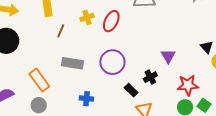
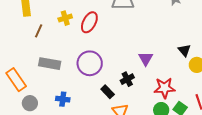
gray circle: (39, 105) -> (30, 103), moved

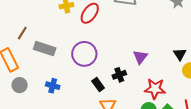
brown line: (39, 31) -> (22, 33), moved

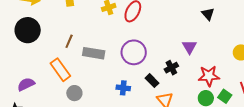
black triangle: (180, 54) -> (208, 14), moved
blue cross: (53, 86) -> (123, 88), moved

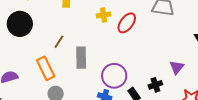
purple circle: (134, 52) -> (114, 76), moved
gray rectangle: (94, 53) -> (81, 58), turned 70

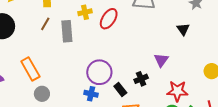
brown line: (59, 42) -> (45, 24), moved
gray rectangle: (81, 58) -> (67, 31), moved

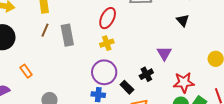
yellow cross: (85, 12) -> (107, 43), moved
orange rectangle: (30, 69) -> (26, 71), moved, size x0.6

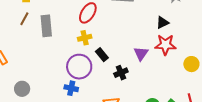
black triangle: (183, 20) -> (162, 23), turned 40
red star: (184, 82) -> (165, 45), moved
black rectangle: (127, 87) -> (102, 55), moved

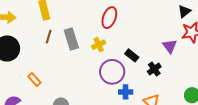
yellow cross: (85, 38) -> (99, 45), moved
blue cross: (71, 88) -> (126, 92), moved

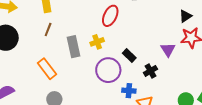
gray rectangle: (71, 39) -> (73, 47), moved
orange rectangle: (34, 79) -> (47, 69), moved, size x1.5
blue cross: (126, 92) -> (129, 91), moved

